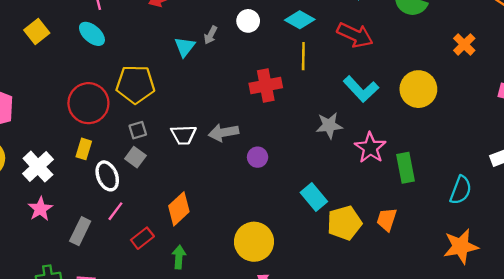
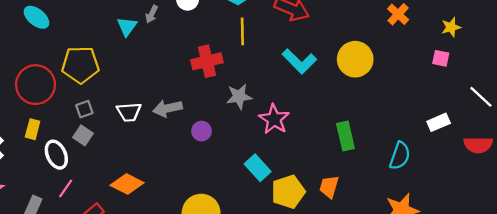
gray star: (329, 125) -> (239, 97), moved
pink star: (370, 148) -> (274, 119), moved
orange diamond: (179, 209) -> (127, 184), turned 72

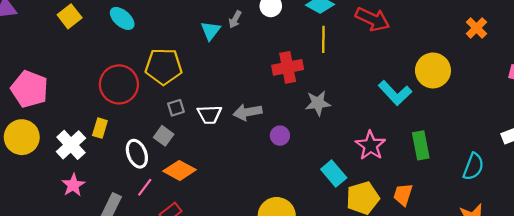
cyan L-shape: (299, 61) -> (395, 93), moved
gray square: (84, 109) -> (176, 108), moved
pink star: (274, 119) -> (370, 145), moved
yellow rectangle: (33, 129) -> (100, 128), moved
orange diamond: (127, 184) -> (179, 170), moved

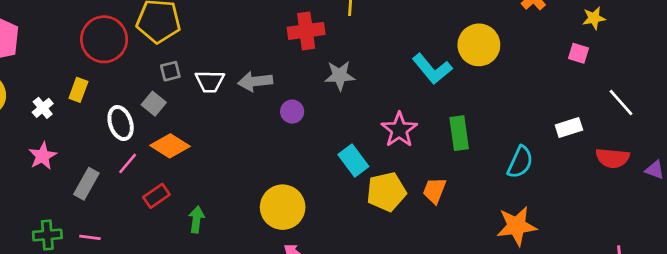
white cross: (71, 145) -> (43, 108), size x0.6

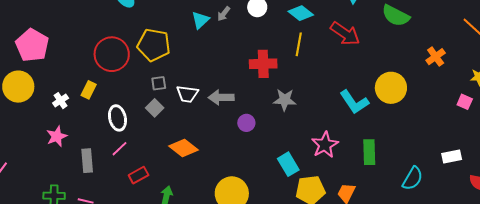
gray square: (154, 104) -> (155, 108), moved
orange diamond: (170, 146) -> (183, 148), moved
gray rectangle: (86, 184) -> (87, 161), turned -40

